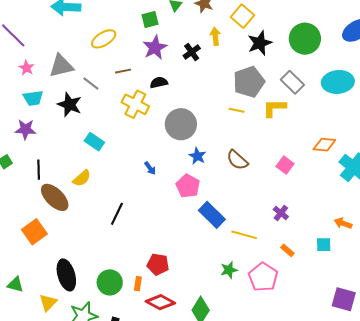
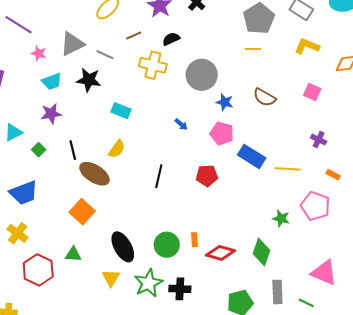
yellow L-shape: (274, 108) -> (307, 46), moved, turned 35
red pentagon: (158, 264) -> (207, 176), moved
green star: (229, 270) -> (281, 218), moved, turned -30
green triangle: (15, 285) -> (73, 254), moved

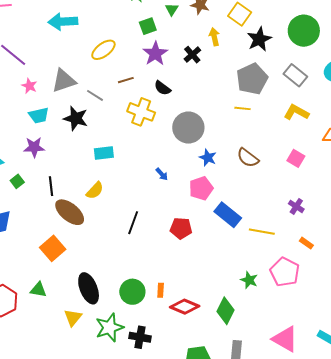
black semicircle: (171, 39) -> (162, 88), turned -126
cyan rectangle: (121, 111) -> (104, 153), turned -36
pink pentagon: (222, 133) -> (201, 188), turned 30

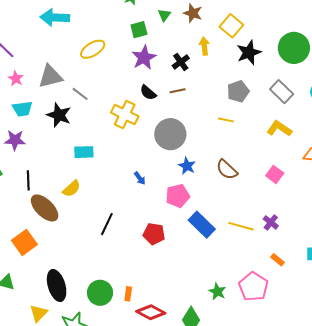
gray pentagon: (252, 79) -> (238, 91), size x0.7
brown line: (126, 80) -> (178, 91), moved
yellow line: (262, 232) -> (241, 226), moved

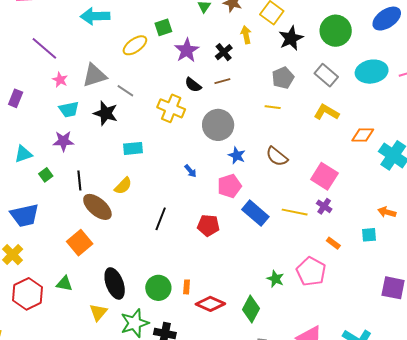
green square: (139, 30) -> (163, 27), moved
pink square: (275, 174) -> (324, 176), moved, size x1.5

